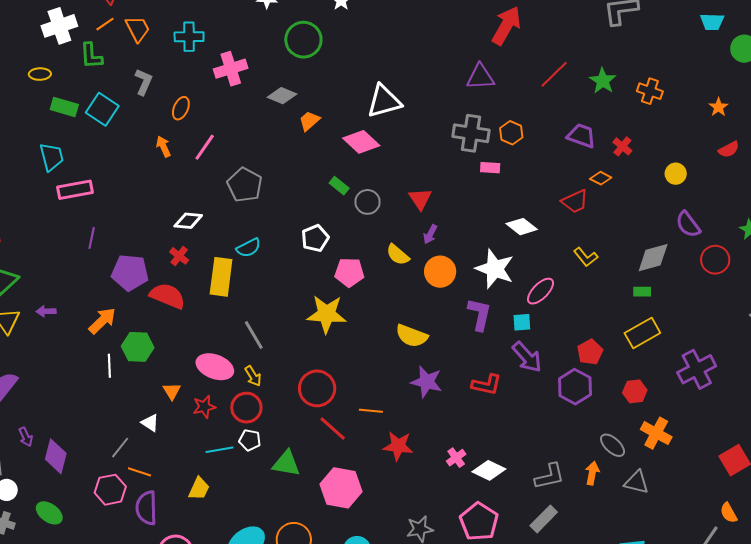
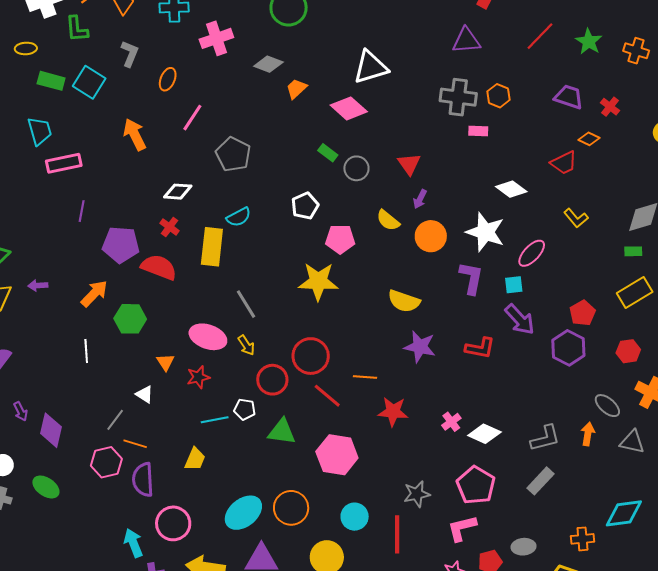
orange arrow: (163, 146) -> (135, 134), moved, size x1.5
white line: (109, 366) -> (86, 351), moved
red circle: (246, 408) -> (272, 380), moved

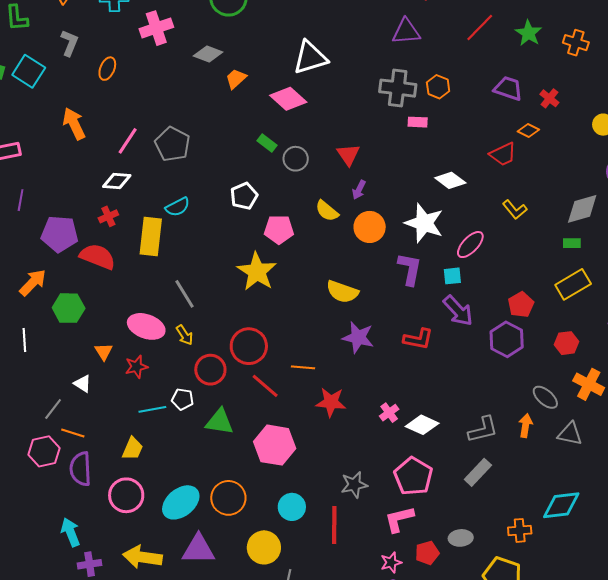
pink line: (192, 118) -> (128, 141), moved
red cross: (170, 227) -> (108, 216), turned 30
yellow star: (318, 281) -> (257, 272), turned 30
pink circle: (173, 523) -> (126, 495), moved

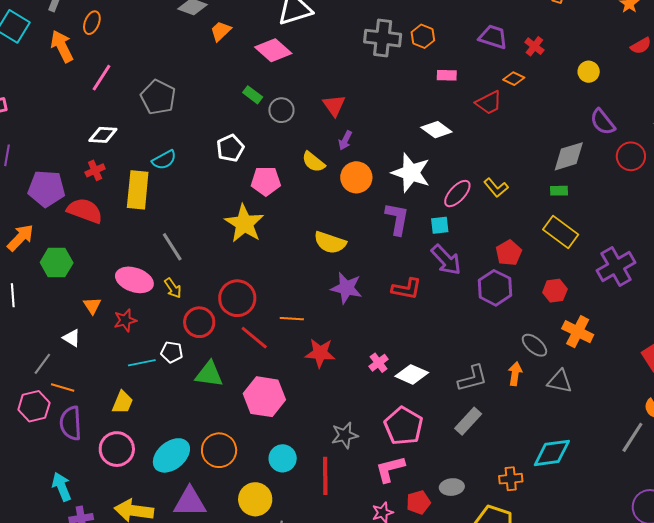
pink rectangle: (418, 122) -> (447, 75), moved
orange arrow: (74, 124) -> (62, 46), moved
pink line: (128, 141) -> (102, 78), moved
yellow L-shape: (515, 210) -> (496, 188), moved
yellow rectangle: (573, 284) -> (561, 232), turned 68

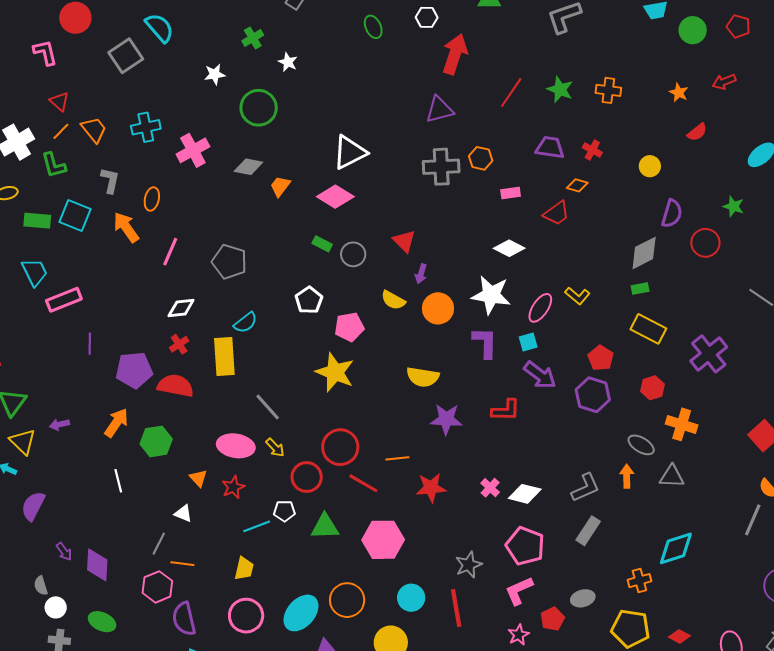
purple semicircle: (603, 122) -> (672, 214), turned -116
purple semicircle: (71, 423) -> (184, 619), moved

